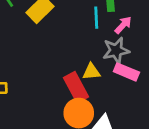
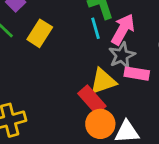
pink arrow: (123, 25) -> (123, 29), size x1.6
yellow triangle: (91, 72) -> (103, 81), size x1.5

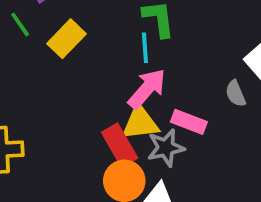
pink arrow: (123, 29) -> (147, 89), moved
gray star: (122, 55) -> (166, 148), moved

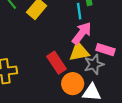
red rectangle: (120, 145) -> (56, 63), moved

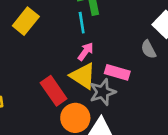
pink arrow: (82, 33) -> (86, 52), size x0.6
yellow triangle: (79, 52) -> (83, 76), turned 45

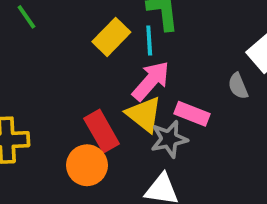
yellow rectangle: (26, 21) -> (111, 37), moved
pink arrow: (86, 52) -> (151, 81), size x1.6
orange circle: (75, 118) -> (87, 165), moved

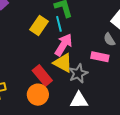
pink rectangle: (192, 114) -> (100, 57), moved

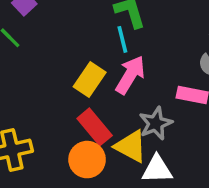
yellow rectangle: (39, 25) -> (90, 80), moved
yellow triangle: (63, 63) -> (131, 146), moved

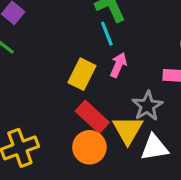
pink arrow: (130, 75) -> (118, 65), size x0.7
yellow triangle: (131, 146) -> (128, 130), turned 40

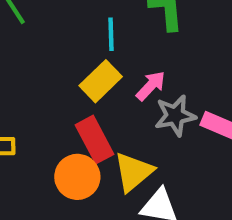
cyan line: (107, 34) -> (111, 34), moved
gray star: (147, 106) -> (175, 116), moved

